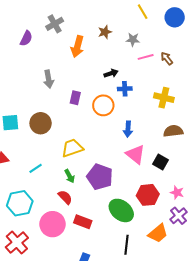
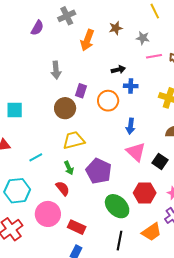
brown circle: (41, 123) -> (65, 108), moved
red rectangle: (83, 222) -> (77, 227), moved

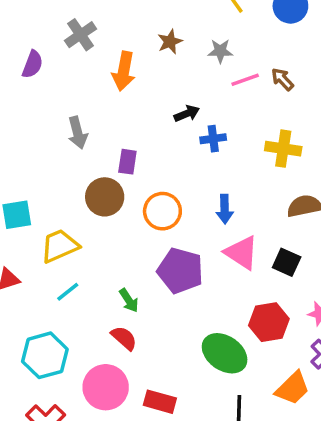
orange circle: (108, 101) -> (162, 211), moved
yellow trapezoid: (74, 140) -> (60, 246), moved
purple pentagon: (99, 171) -> (180, 271), moved

